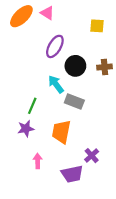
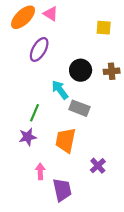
purple ellipse: (55, 46) -> (39, 49), moved
purple trapezoid: (72, 174) -> (62, 190), moved, turned -90

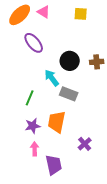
yellow square: (104, 28) -> (81, 14), moved
purple ellipse: (39, 49) -> (34, 43), turned -70
purple star: (28, 137) -> (33, 126), moved

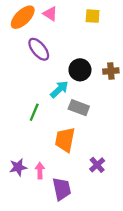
cyan arrow: (52, 78) -> (59, 89), turned 84
purple star: (33, 126) -> (18, 167), moved

